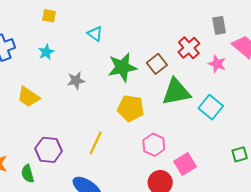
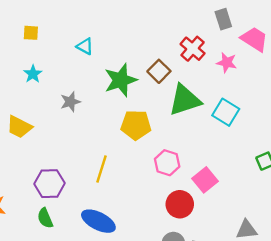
green semicircle: (28, 174) -> (45, 218), moved

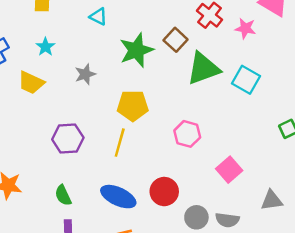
yellow pentagon: (136, 125) -> (133, 106), moved
yellow trapezoid: (19, 127) -> (31, 83), moved
pink square: (205, 180) -> (229, 170), moved
purple hexagon: (50, 184) -> (68, 139), moved
red circle: (180, 204) -> (164, 192), moved

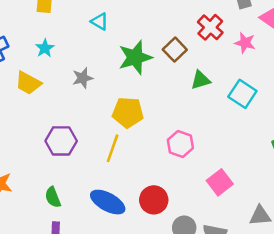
green triangle: (203, 69) -> (201, 80), size x0.6

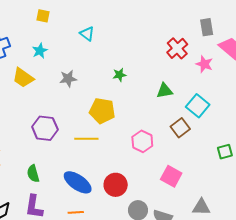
brown square: (175, 50) -> (180, 128), moved
green star: (135, 57) -> (119, 75), moved, size x0.5
yellow line: (113, 148) -> (86, 139), turned 65
pink square: (220, 182) -> (171, 176), turned -30

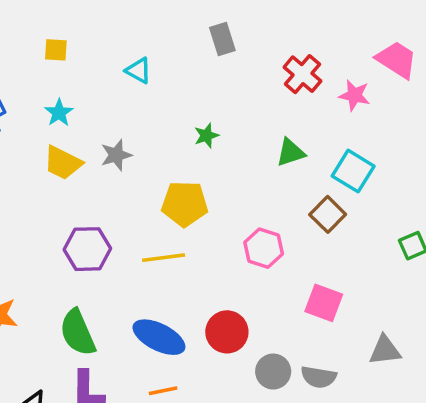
gray rectangle: (207, 27) -> (222, 39), moved
yellow trapezoid: (23, 78) -> (63, 163), moved
green semicircle: (33, 174) -> (78, 333), size x1.5

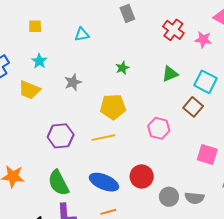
cyan triangle: (138, 71) -> (82, 34), turned -35
yellow trapezoid: (63, 163) -> (29, 90), moved
pink square: (324, 303) -> (207, 155), moved

